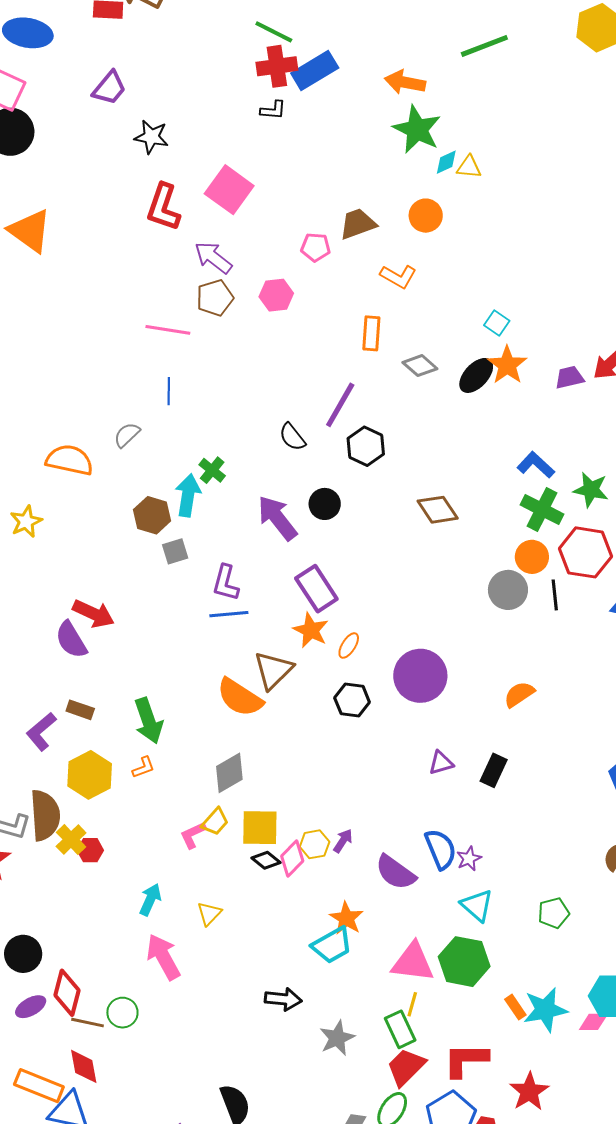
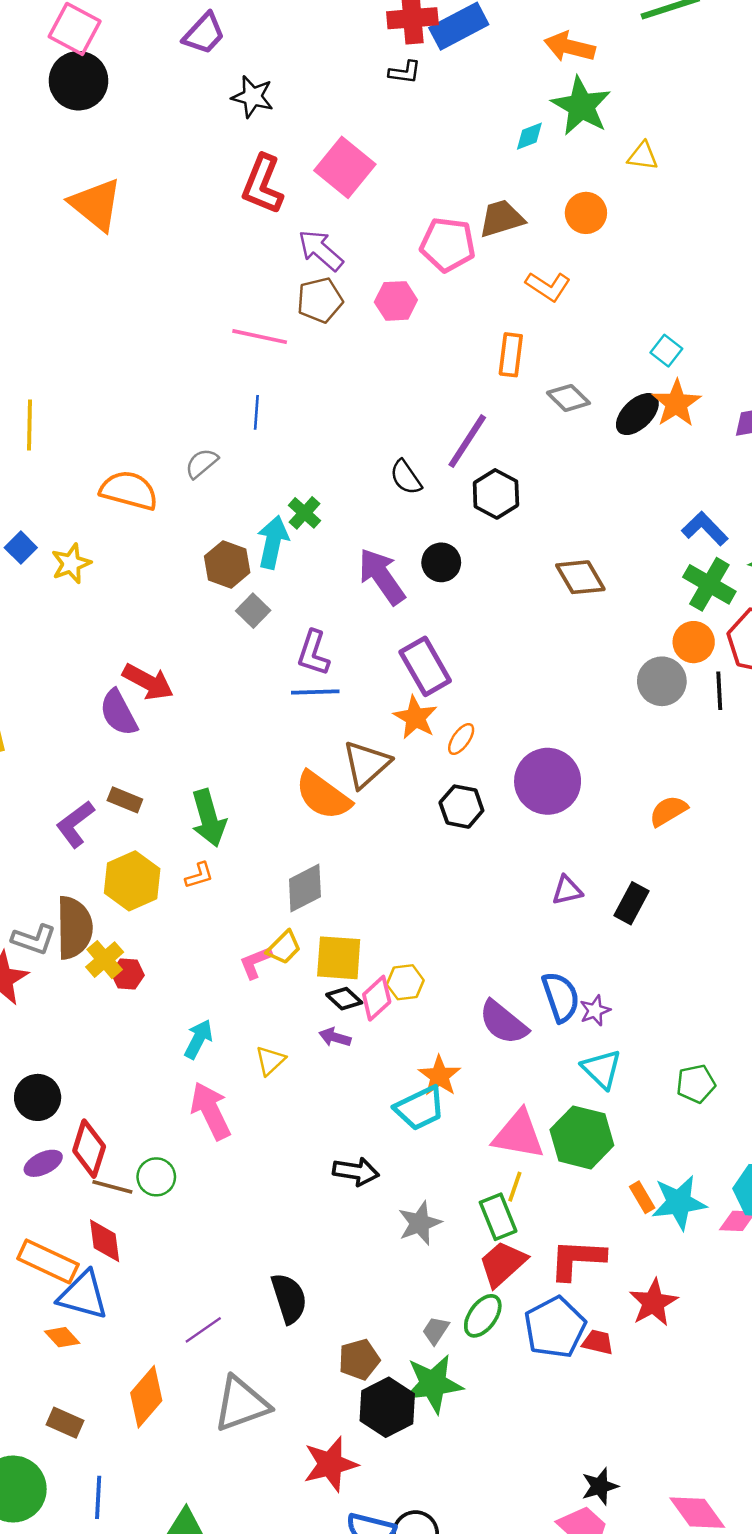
cyan diamond: (446, 162) -> (529, 136), moved
pink pentagon: (316, 247) -> (448, 245), size x1.5
gray square: (175, 551) -> (253, 611), turned -32
purple arrow: (343, 841) -> (335, 1037), moved, turned -110

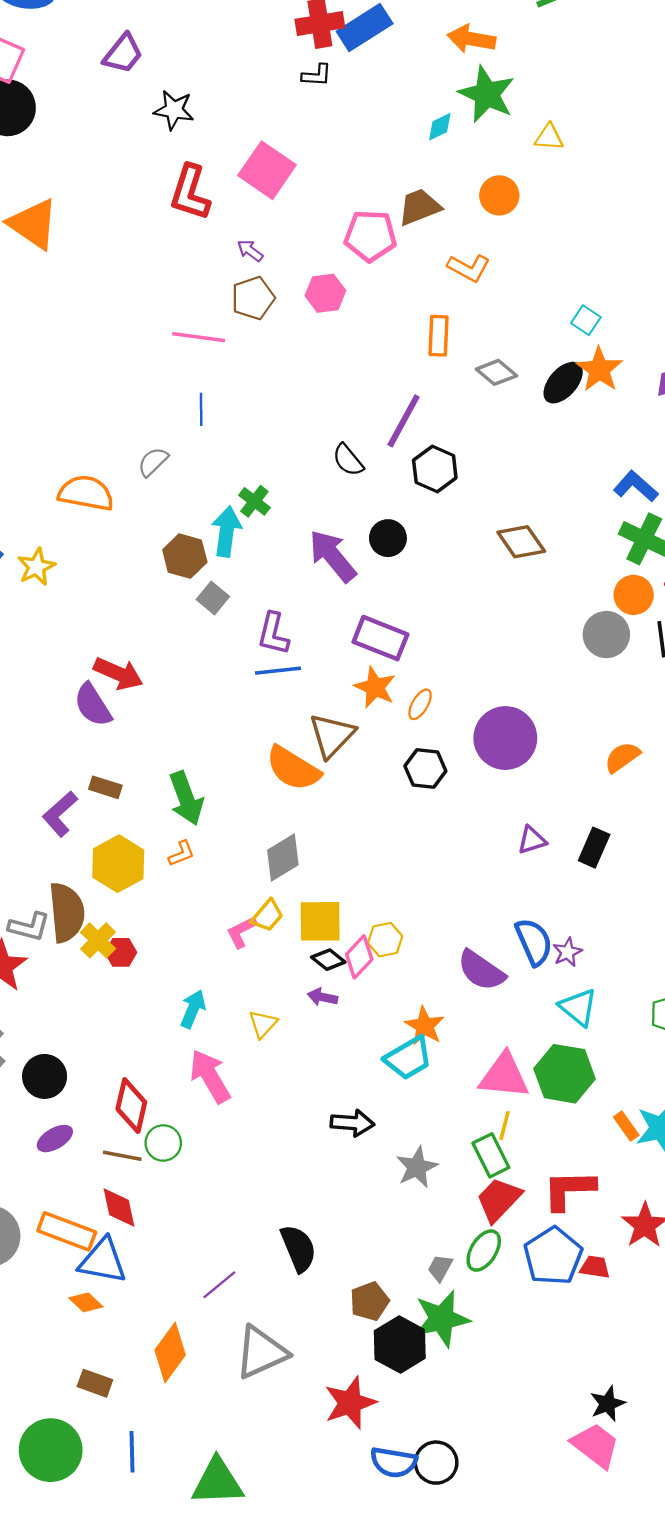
purple arrow: (321, 250) -> (250, 251), size x0.6
purple rectangle: (425, 666) -> (380, 638), turned -34
red diamond: (89, 1149) -> (131, 1106), moved

